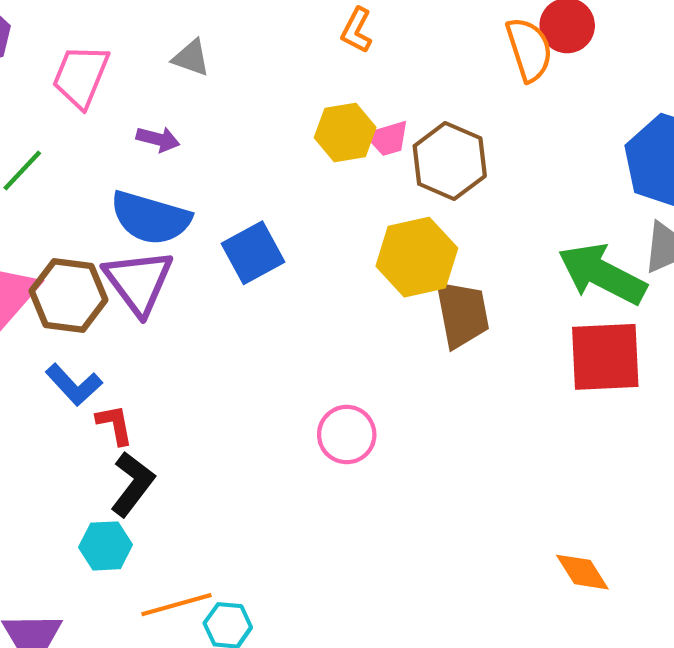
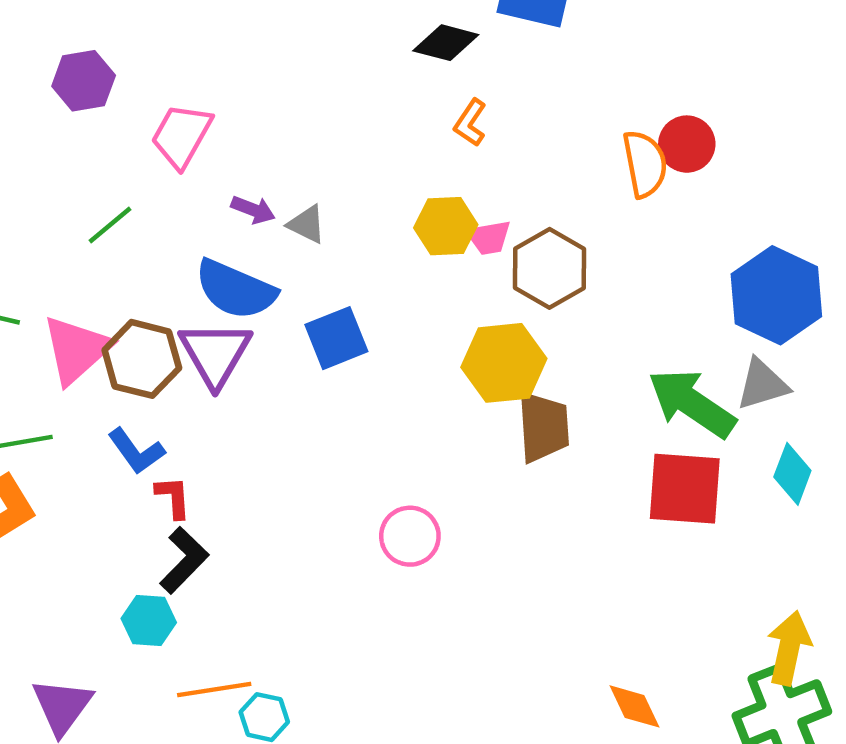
gray triangle: (191, 58) -> (307, 224), moved

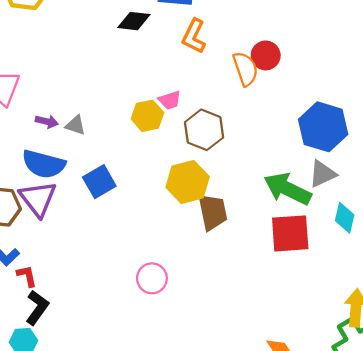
orange L-shape: (470, 123) -> (194, 36), moved, size x1.4
pink trapezoid: (489, 237) -> (170, 100), moved

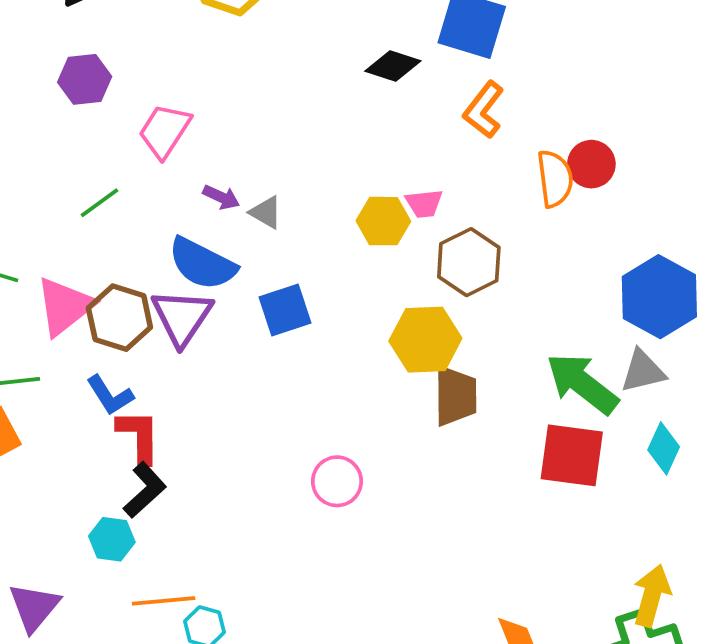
red L-shape: (27, 276) -> (139, 436), size x1.5

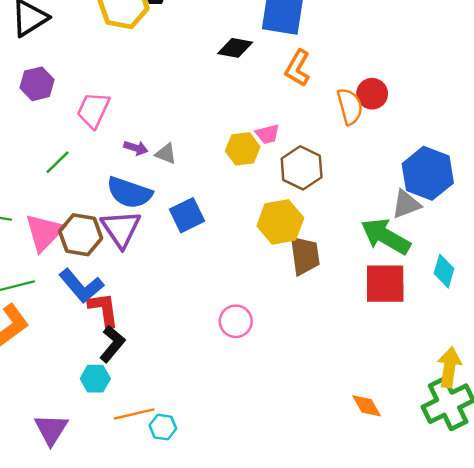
gray triangle: (643, 371) -> (406, 204), moved
blue L-shape: (110, 395) -> (81, 286), size x1.4

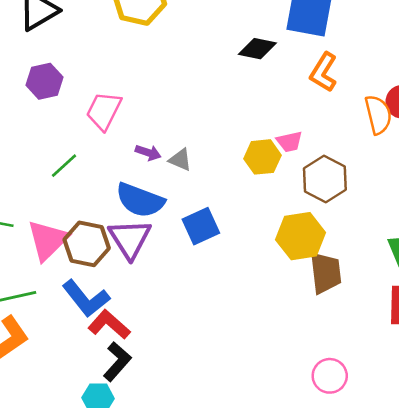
red L-shape: (104, 310) -> (109, 325), turned -42
pink circle: (236, 321) -> (330, 376), moved

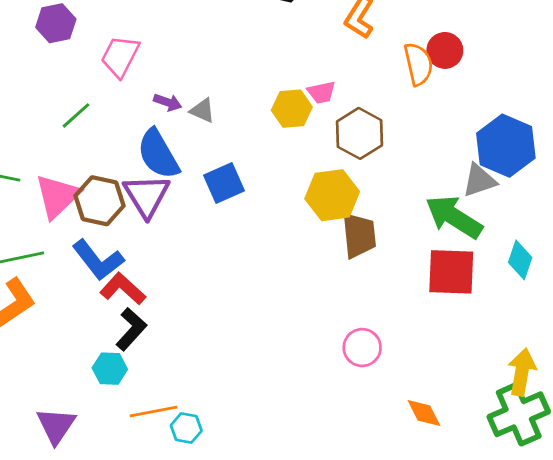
blue semicircle: (140, 200) -> (158, 154), turned 39

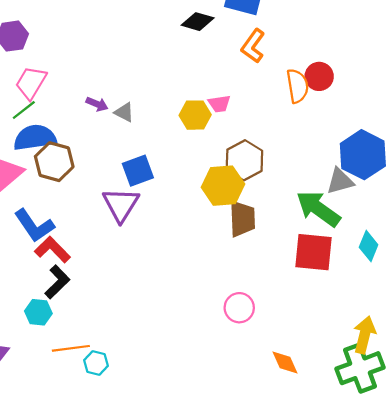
pink trapezoid: (120, 56) -> (31, 83), moved
brown hexagon: (359, 133) -> (244, 160), moved
blue semicircle: (158, 154) -> (35, 138), moved, turned 108
purple triangle: (147, 196) -> (121, 205), moved
brown hexagon: (100, 201) -> (54, 162), moved

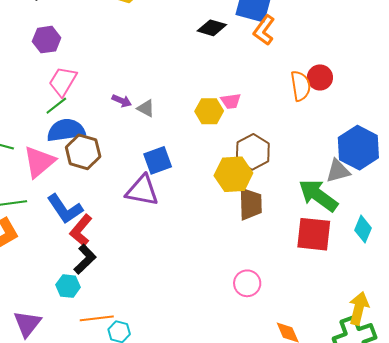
orange L-shape: (253, 46) -> (264, 30), moved
purple triangle: (121, 205) -> (142, 191), turned -51
red L-shape: (52, 250) -> (81, 230), turned -96

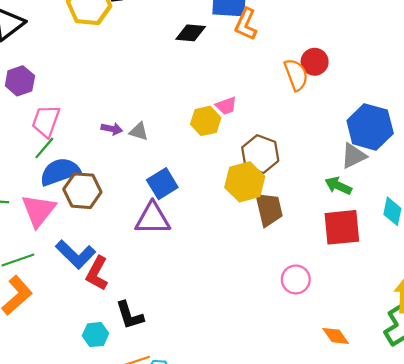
green arrow: (318, 195) -> (338, 186), size x0.6
black L-shape: (85, 259) -> (130, 315), moved, turned 128
pink circle: (247, 283) -> (296, 279), moved

